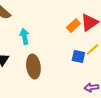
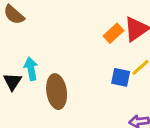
cyan arrow: (24, 36) -> (31, 69), moved

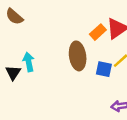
brown ellipse: (57, 92) -> (78, 56), moved

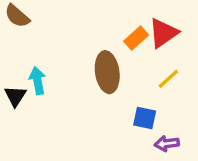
blue square: (104, 69) -> (145, 118), moved

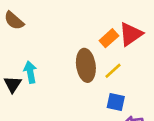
yellow line: (168, 79) -> (113, 71), moved

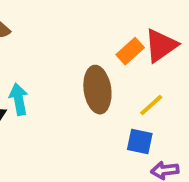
yellow line: (113, 71) -> (151, 105), moved

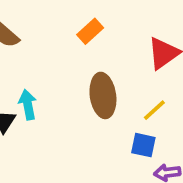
orange rectangle: (130, 51) -> (90, 31), moved

